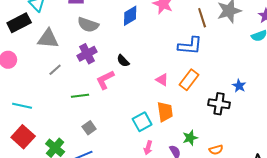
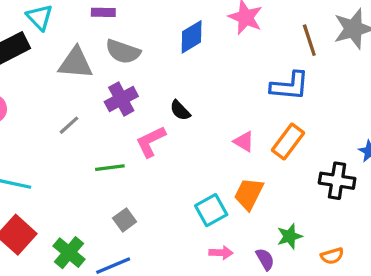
gray triangle: (48, 39) -> (76, 63), moved
orange trapezoid: (165, 112) -> (249, 194), turned -145
pink arrow: (148, 148) -> (221, 253), turned -104

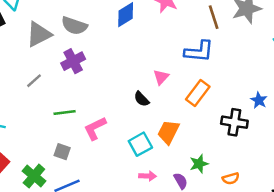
gray triangle: (76, 63) -> (39, 34), turned -32
black semicircle: (180, 110) -> (142, 99), moved
pink L-shape: (151, 141) -> (95, 128), moved
pink triangle: (244, 141) -> (161, 77), moved, turned 42
gray square: (125, 220) -> (62, 152), moved, turned -35

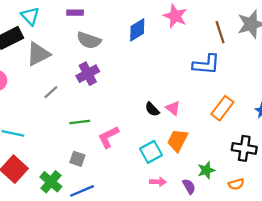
gray triangle: (39, 34) -> (38, 54), moved
pink triangle: (161, 77) -> (173, 108), moved, turned -35
orange rectangle: (198, 93) -> (222, 108), moved
black cross: (234, 122) -> (244, 148), moved

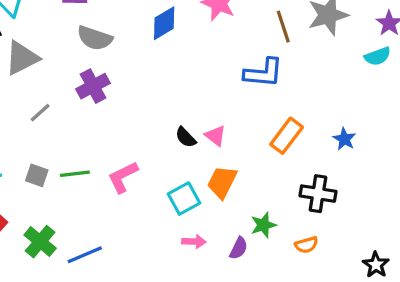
green line: (80, 122) -> (75, 174), moved
gray square: (77, 159) -> (37, 175), moved
purple semicircle: (189, 186) -> (239, 248), turned 56

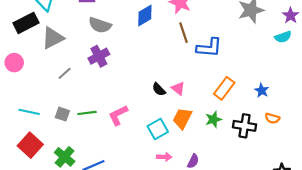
brown line: (283, 27) -> (183, 33), moved
green star: (263, 225) -> (213, 119), moved
orange semicircle: (306, 245) -> (272, 118), moved, turned 32

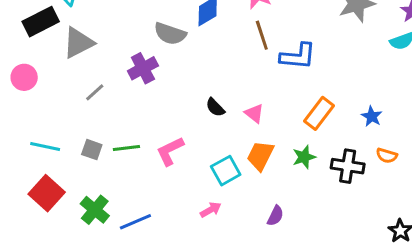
gray semicircle: (100, 25) -> (170, 34), moved
black semicircle: (159, 89) -> (215, 107), moved
pink arrow: (164, 157) -> (211, 210), moved, turned -32

